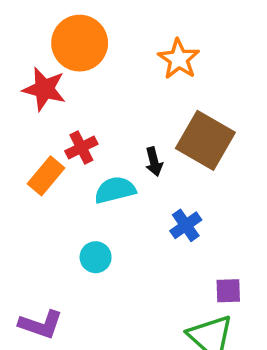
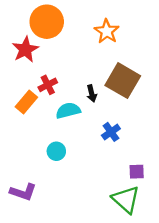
red star: (44, 89) -> (25, 50), turned 30

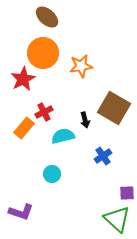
orange star: (107, 31) -> (81, 66), moved, turned 30

